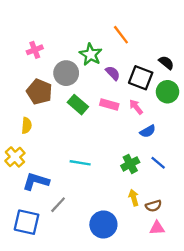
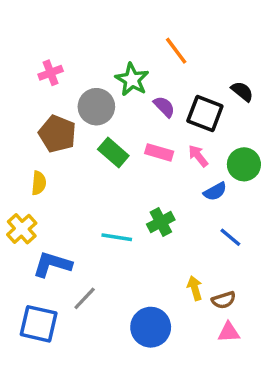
green circle: (167, 92) -> (244, 164), moved
green cross: (130, 164) -> (161, 222), moved

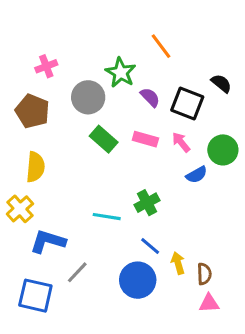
brown pentagon: (57, 134) -> (32, 111), moved
yellow semicircle: (39, 183) -> (35, 167), size x1.4
blue line: (230, 237) -> (150, 246), moved
brown semicircle: (224, 300) -> (204, 274), turned -75
blue circle: (151, 327) -> (138, 280), moved

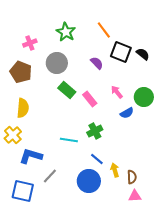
green star: (121, 73) -> (66, 32), moved
black square: (187, 103) -> (121, 52), moved
pink rectangle: (145, 139) -> (90, 99), moved, turned 35

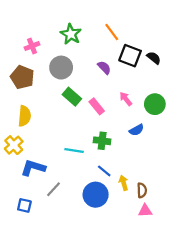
blue semicircle: (127, 113) -> (137, 130), moved
green cross: (95, 131) -> (102, 141), turned 35
blue square: (23, 191) -> (24, 205), size x0.6

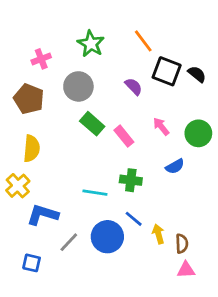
blue circle: (96, 195) -> (107, 237), moved

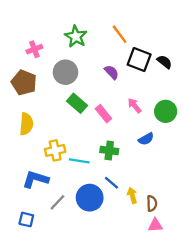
yellow cross: (18, 186) -> (55, 150), moved, turned 30

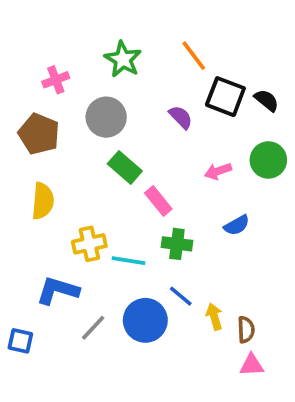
pink arrow: (135, 106) -> (218, 171), turned -70
green circle: (166, 111) -> (268, 160), moved
pink rectangle: (103, 114) -> (158, 201), moved
blue square: (26, 220) -> (20, 341), moved

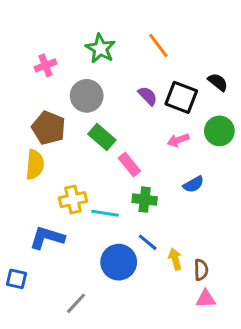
black square: (225, 97) -> (181, 97), moved
brown pentagon: (39, 134) -> (49, 128), moved
gray line: (93, 328) -> (76, 303), moved

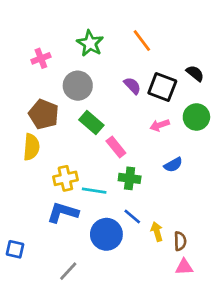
blue L-shape: (47, 238) -> (63, 212), moved

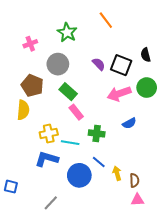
orange line: (142, 41) -> (106, 20), moved
black semicircle: (195, 73) -> (146, 55), turned -144
pink arrow: (160, 125) -> (119, 94), size x1.6
pink rectangle: (116, 147) -> (76, 112), moved

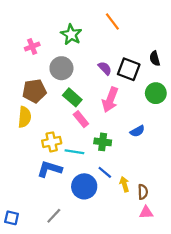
brown pentagon: (32, 86) -> (34, 91), turned -30
pink arrow: (119, 94) -> (110, 100), moved, turned -50
blue square: (11, 187) -> (12, 218), moved

